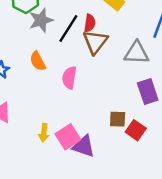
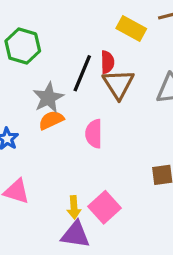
gray star: (41, 20) -> (48, 98), moved
orange semicircle: (38, 61) -> (51, 120), turned 102
purple triangle: (84, 146) -> (75, 235), moved

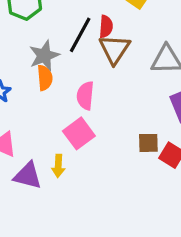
orange semicircle: (51, 120) -> (45, 78), turned 105
pink square: (104, 207) -> (79, 133), moved
purple triangle: (75, 235) -> (28, 176), moved

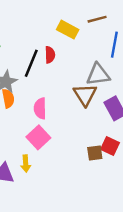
brown triangle: (114, 49) -> (85, 95), moved
brown square: (148, 143) -> (95, 153), moved

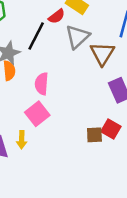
red semicircle: (50, 55) -> (57, 16), moved, turned 49
gray triangle: (98, 75) -> (78, 37), moved, turned -40
brown triangle: (85, 95) -> (102, 54), moved

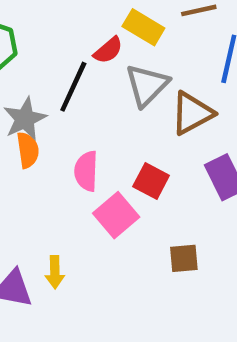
brown triangle: (102, 54) -> (192, 113), turned 32
pink square: (37, 114) -> (116, 215), moved
red square: (111, 129) -> (151, 181), moved

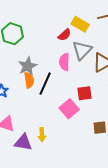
black line: (73, 87) -> (45, 84), moved
pink semicircle: (86, 171) -> (64, 62), moved
red square: (151, 181) -> (85, 93), turned -35

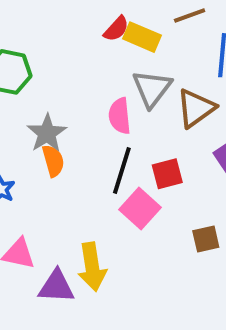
red semicircle: (64, 35) -> (116, 29), moved
black line: (45, 84) -> (122, 170), moved
yellow arrow: (42, 135) -> (92, 267), size x1.6

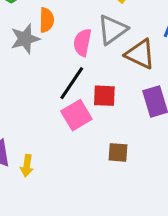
brown triangle: (196, 108) -> (140, 54), turned 44
orange semicircle: (53, 161) -> (47, 20), moved
yellow arrow: (92, 267) -> (27, 166), moved, size x0.6

